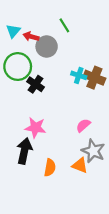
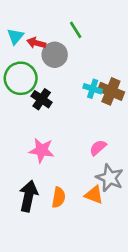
black arrow: (24, 151) -> (28, 196), moved

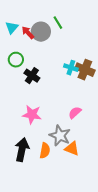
red arrow: (36, 43) -> (28, 33), turned 32
gray circle: (55, 55) -> (41, 32), moved
green circle: (21, 78) -> (16, 60), size x0.6
gray star: (110, 178) -> (60, 136), moved

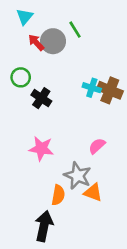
cyan triangle: (12, 28) -> (25, 17), moved
black arrow: (22, 150) -> (44, 226), moved

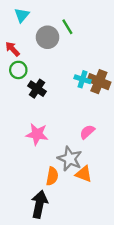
red arrow: (36, 42) -> (12, 49), moved

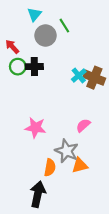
cyan triangle: (22, 15) -> (34, 14), moved
cyan cross: (83, 79) -> (79, 75), turned 32
black cross: (37, 89) -> (34, 67), moved, turned -35
orange triangle: (84, 174) -> (80, 165), turned -35

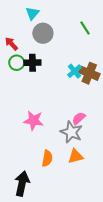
green line: (64, 26) -> (85, 28), moved
gray star: (67, 151) -> (71, 132), moved
black arrow: (38, 194) -> (22, 184), moved

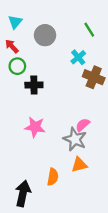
cyan triangle: (32, 13) -> (15, 22), moved
black cross: (32, 63) -> (34, 85), moved
cyan cross: (74, 71) -> (78, 57), moved
orange semicircle: (47, 158) -> (53, 177), moved

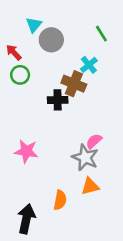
cyan triangle: (15, 22) -> (34, 25), moved
brown cross: (94, 77) -> (74, 84), moved
black cross: (34, 85) -> (58, 100), moved
pink star: (35, 127) -> (26, 151), moved

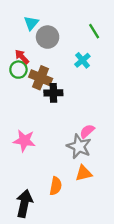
red arrow: (14, 52) -> (22, 57), moved
brown cross: (74, 84) -> (41, 78), moved

